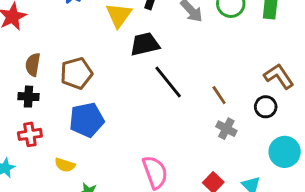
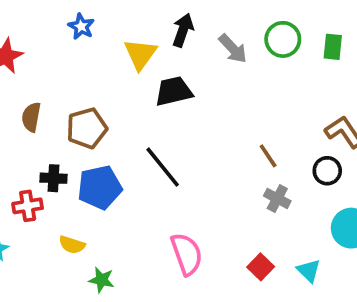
black line: (168, 82) -> (163, 167), moved
black cross: (28, 97) -> (53, 178), moved

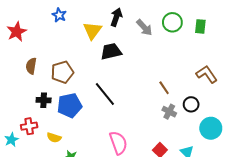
black circle: (327, 171) -> (191, 104), moved
red cross: (28, 206) -> (29, 126), moved

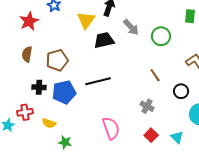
green circle: (172, 22) -> (161, 36), moved
gray arrow: (144, 28) -> (131, 27), moved
red star: (17, 32) -> (29, 21), moved
black line: (105, 94) -> (98, 81), turned -65
gray cross: (169, 112) -> (147, 106), moved

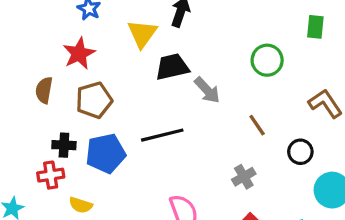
red star: (29, 21) -> (79, 54), moved
gray arrow: (131, 27) -> (207, 90), moved
gray cross: (147, 106) -> (244, 177), turned 32
red cross: (25, 112) -> (51, 175), moved

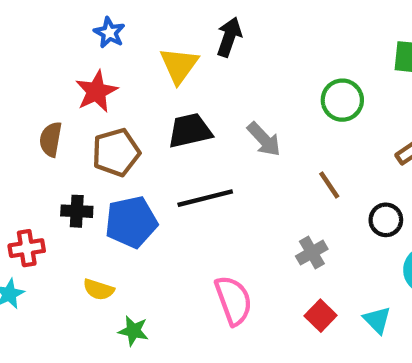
black trapezoid: (172, 67) -> (190, 131), moved
red cross: (51, 175) -> (27, 248), moved

